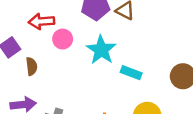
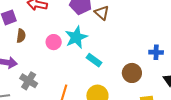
pink circle: (63, 39) -> (54, 42), moved

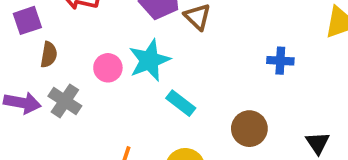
blue cross: (156, 52) -> (280, 61), moved
gray cross: (29, 81) -> (65, 101), moved

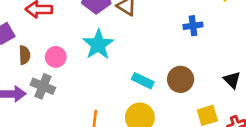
pink circle: (108, 68) -> (56, 57), moved
cyan rectangle: (181, 103) -> (143, 81), moved

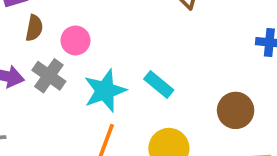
cyan star: (98, 45) -> (105, 91), moved
cyan rectangle: (143, 81) -> (159, 84), moved

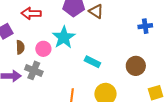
cyan star: (105, 91) -> (64, 37), moved

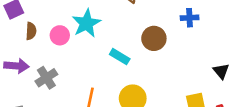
brown circle: (136, 66) -> (154, 38), moved
gray cross: (34, 70) -> (46, 78), moved, turned 30

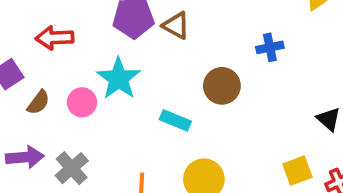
brown semicircle: (31, 31) -> (38, 102), turned 42

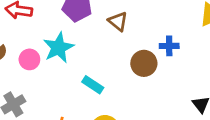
brown triangle: (176, 26) -> (118, 21), moved
brown circle: (222, 86) -> (144, 63), moved

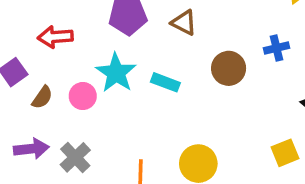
blue cross: (169, 46) -> (277, 48), moved
cyan rectangle: (93, 85) -> (165, 82), moved

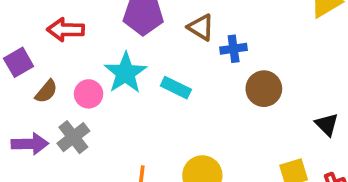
blue cross: (277, 48) -> (234, 49), moved
brown circle: (229, 68) -> (264, 89), moved
gray cross: (75, 157) -> (73, 137), moved

